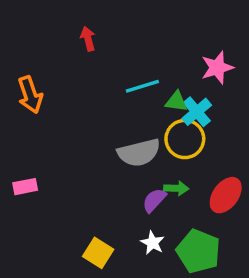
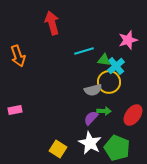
red arrow: (88, 39) -> (52, 23), size x1.6
gray semicircle: (139, 153) -> (93, 90), moved, size x0.7
white star: (153, 243) -> (90, 143), size x1.6

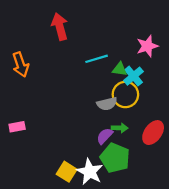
white star: (90, 143) -> (90, 172), moved
green pentagon: (117, 148) -> (115, 158), moved

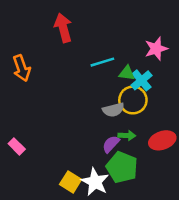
pink rectangle: (17, 127) -> (17, 146), moved, turned 56
red ellipse: (153, 133) -> (162, 140), turned 35

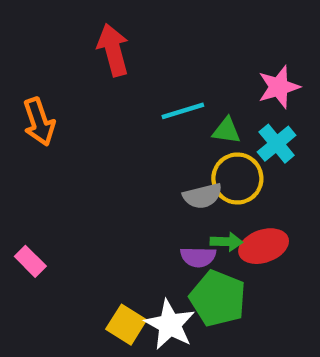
cyan cross: (141, 80) -> (277, 144), moved
red ellipse: (162, 140) -> (264, 246), moved
purple semicircle: (111, 144) -> (198, 257), turned -132

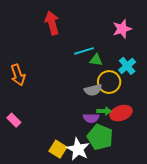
pink star: (279, 87) -> (122, 29), moved
orange arrow: (39, 122) -> (18, 75), moved
green triangle: (226, 131) -> (96, 60), moved

